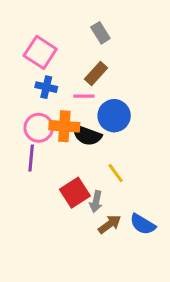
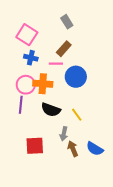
black semicircle: (87, 135) -> (51, 110), moved
red square: (75, 193) -> (35, 146), moved, turned 30
brown arrow: (110, 224) -> (73, 149), turned -77

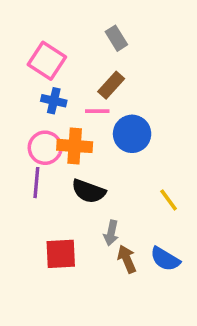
yellow line: (77, 115) -> (169, 200), moved

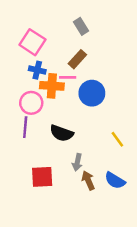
orange cross: (75, 146) -> (52, 86), moved

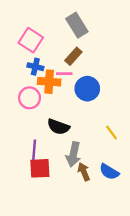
gray rectangle: (81, 26) -> (77, 25), size x1.5
purple line: (25, 127) -> (34, 150), moved
gray arrow: (77, 162) -> (73, 154), size x1.5

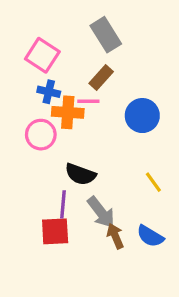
blue circle: (87, 89) -> (142, 116), moved
purple line: (34, 150) -> (63, 204), moved
gray arrow: (73, 154) -> (101, 212), turned -50

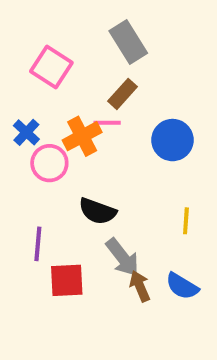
blue cross: (49, 92) -> (26, 132), moved, turned 30
orange cross: (68, 112) -> (82, 136), turned -32
yellow line: (153, 182) -> (186, 221), turned 40
purple line: (63, 204) -> (38, 244), moved

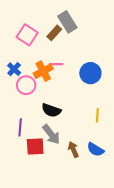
brown rectangle: (122, 94) -> (54, 33), moved
gray arrow: (122, 257) -> (51, 134), moved

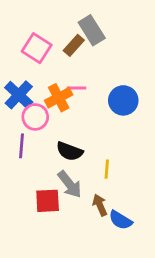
blue cross: (14, 69) -> (19, 95), size x1.5
yellow line: (97, 115) -> (107, 169), moved
purple line: (20, 127) -> (21, 146), moved
blue semicircle: (95, 149) -> (121, 220), moved

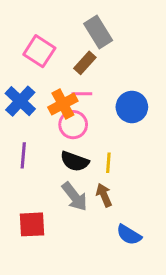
brown rectangle: (74, 45) -> (85, 63), moved
pink circle: (35, 117) -> (73, 125), moved
yellow line: (107, 169) -> (108, 163), moved
red square: (48, 201) -> (32, 224), moved
brown arrow: (100, 205) -> (104, 195), moved

